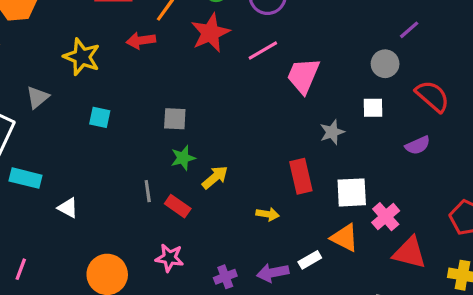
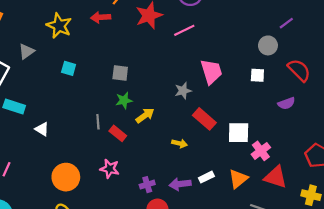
pink trapezoid: (303, 76) -> (211, 72), moved, turned 136
gray star: (332, 132) -> (183, 91), moved
red rectangle: (301, 176) -> (204, 119), turned -40
orange triangle: (344, 238) -> (238, 179), moved, turned 50

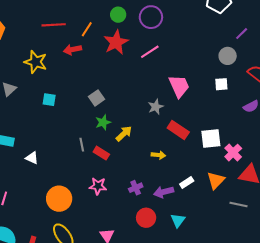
gray square: (120, 73) -> (96, 98), turned -35
purple cross: (147, 185) -> (136, 188), moved

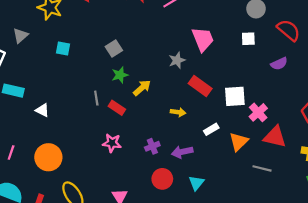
white rectangle: (187, 183) -> (211, 129), moved
orange circle: (59, 199) -> (48, 157), moved

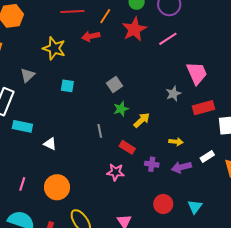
red rectangle: (200, 86) -> (204, 108), moved, turned -50
red rectangle: (117, 108) -> (127, 147), moved
purple cross: (152, 146) -> (152, 164), moved, turned 32
purple arrow: (182, 152) -> (181, 167), moved

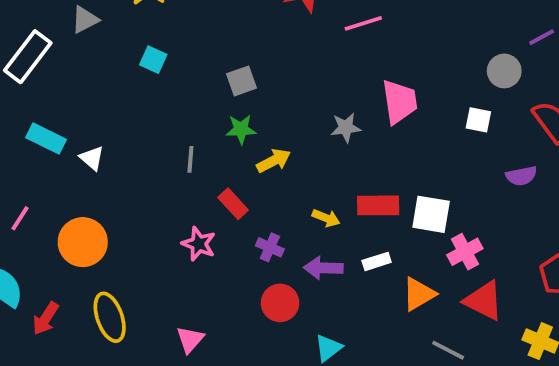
red rectangle: (204, 108) -> (378, 205), moved
cyan rectangle: (22, 126) -> (46, 138), moved
red circle: (163, 204) -> (280, 303), moved

